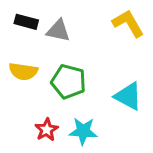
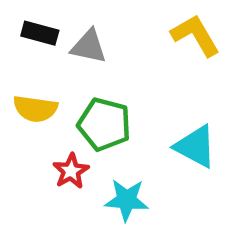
red star: (47, 130) -> (71, 171), moved

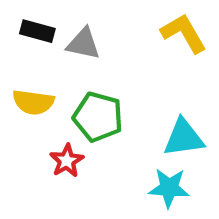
cyan triangle: (195, 147) -> (184, 138), turned -36
cyan star: (127, 200) -> (169, 188), moved

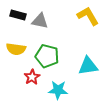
cyan star: (169, 188) -> (58, 90), moved

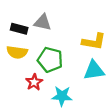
black rectangle: (18, 15) -> (19, 29), moved
yellow L-shape: (88, 16) -> (94, 42), moved, turned 130

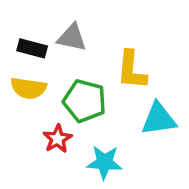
yellow L-shape: (94, 42) -> (132, 70), moved, turned 85

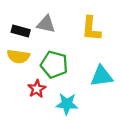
yellow L-shape: (132, 70) -> (91, 29), moved

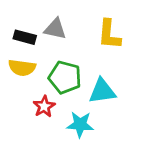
cyan triangle: (102, 76) -> (102, 91), moved

